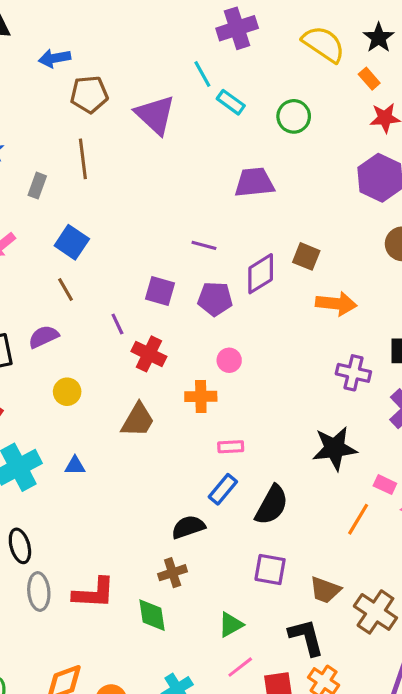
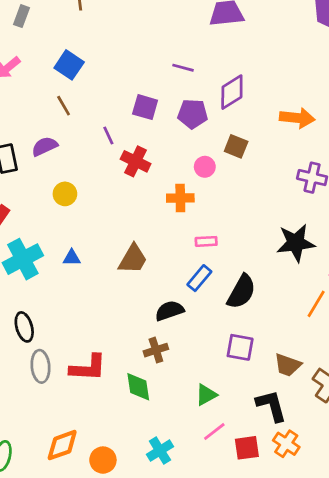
gray rectangle: (37, 186) -> (21, 16), moved
brown square: (306, 256) -> (236, 146), moved
brown trapezoid: (138, 420) -> (133, 259), moved

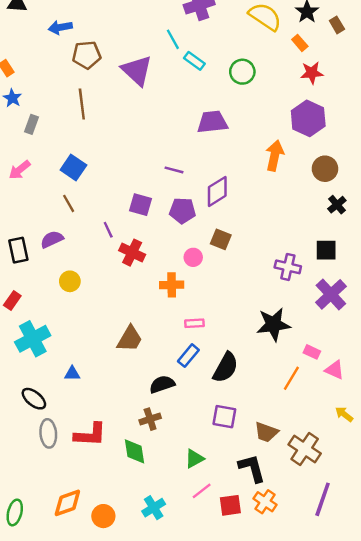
orange arrow: (297, 118) -> (275, 156), moved, turned -84
blue triangle: (72, 258) -> (72, 374), moved
black ellipse: (24, 327) -> (34, 399), turned -35

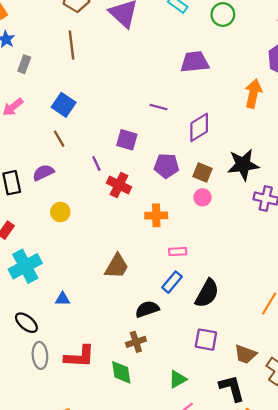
purple pentagon: (182, 211) -> (166, 166), moved
pink circle: (193, 257) -> (203, 197), moved
black star: (273, 324) -> (243, 165), moved

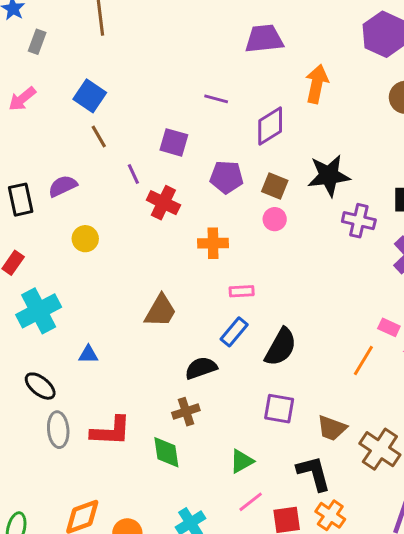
orange arrow: (253, 94) -> (317, 84), moved
brown line: (59, 139) -> (99, 136), moved

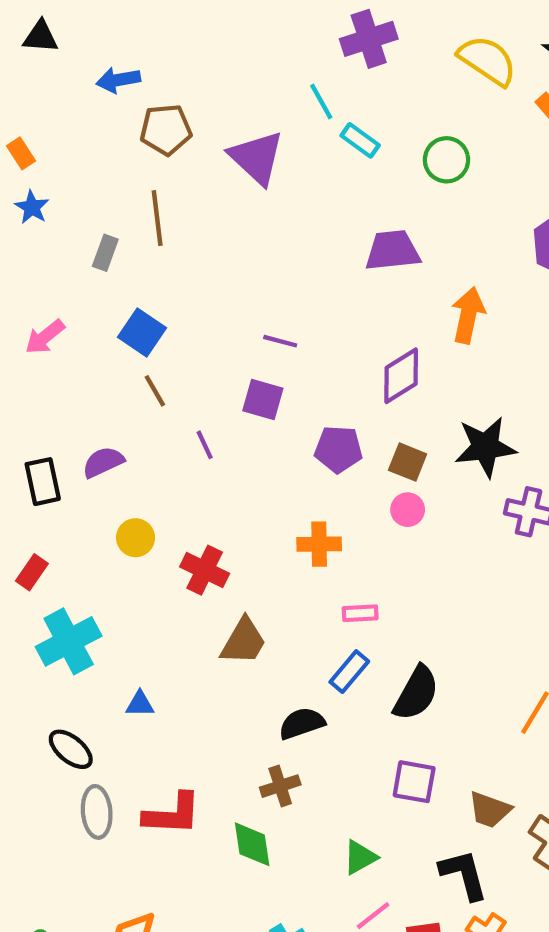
gray rectangle: (37, 42) -> (105, 253), moved
purple line: (216, 99) -> (280, 341), moved
red cross: (163, 203) -> (205, 570), moved

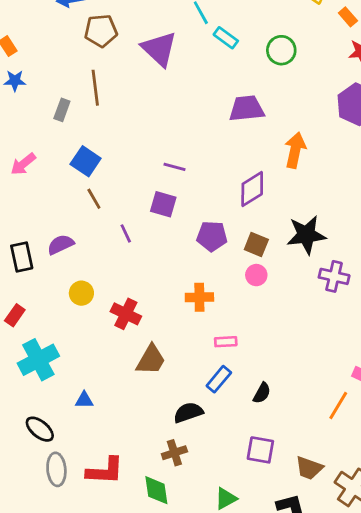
blue star: (32, 207) -> (15, 81), turned -30
black semicircle: (416, 693) -> (262, 393), size x0.6

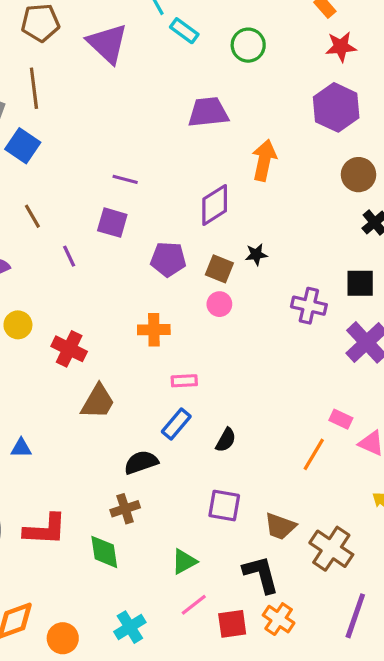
blue square: (86, 161) -> (23, 146), moved
black star: (306, 235) -> (256, 255), moved, size x0.5

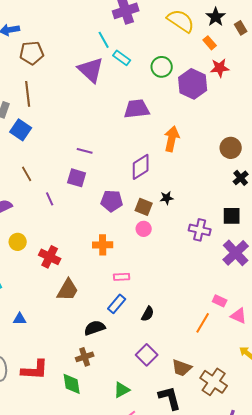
purple triangle: (107, 43) -> (91, 70), moved
purple hexagon: (336, 107) -> (193, 84), moved
purple square: (224, 506) -> (147, 355), turned 35

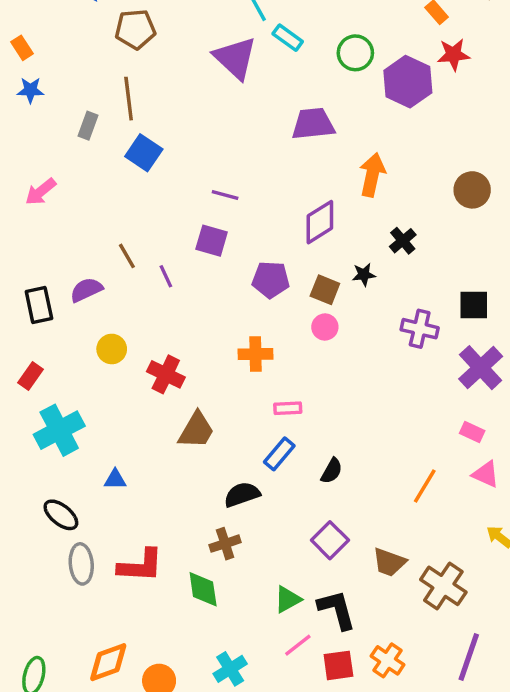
blue square: (21, 130) -> (144, 153), moved
brown line: (27, 174) -> (127, 256), moved
black cross: (241, 178) -> (403, 241), moved
pink rectangle: (220, 301) -> (472, 432), moved
black L-shape: (170, 398) -> (337, 610), moved

